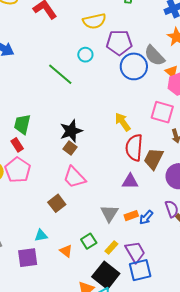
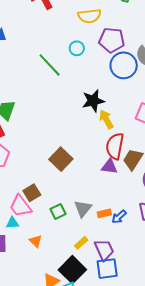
black star: (71, 131) -> (93, 101), moved
brown square: (70, 148) -> (61, 159), moved, size x1.6
pink trapezoid: (74, 177) -> (20, 206), moved
purple triangle: (130, 181) -> (109, 166), moved
green square: (89, 241) -> (58, 211), moved

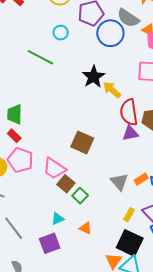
pink trapezoid: (20, 206) -> (54, 168), moved
green square: (58, 211) -> (80, 196), moved

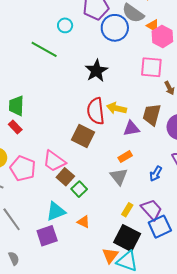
yellow arrow: (112, 90) -> (117, 108), moved, turned -30
red semicircle: (129, 112) -> (96, 111), moved
pink pentagon: (20, 160) -> (23, 168), moved
orange rectangle: (141, 179) -> (125, 157), moved
cyan triangle: (58, 219) -> (56, 211), size x1.5

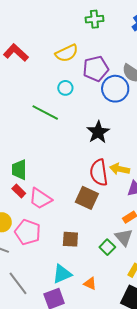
pink trapezoid: (54, 161) -> (40, 199), moved
brown square: (65, 177) -> (70, 239), turned -36
green square: (79, 189) -> (107, 247), moved

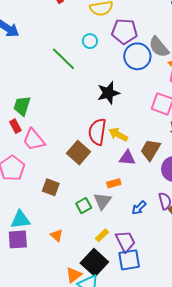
cyan triangle: (62, 274) -> (20, 220), moved

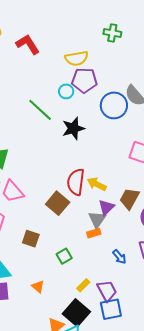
purple pentagon: (124, 31) -> (84, 80), moved
black star: (108, 93) -> (73, 128), moved
purple triangle: (127, 158) -> (106, 207), turned -48
gray triangle: (102, 201) -> (97, 219), moved
blue arrow: (139, 208) -> (119, 257), turned -84

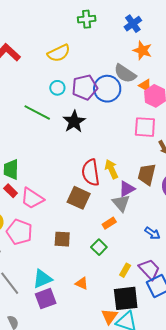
purple pentagon: (84, 80) -> (85, 87), moved
yellow arrow: (97, 184) -> (111, 169), turned 54
purple triangle: (106, 207) -> (127, 189), turned 30
orange rectangle: (94, 233) -> (109, 223), moved
black square: (76, 313) -> (126, 298), turned -32

